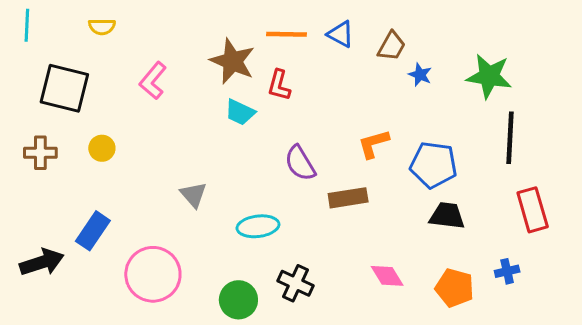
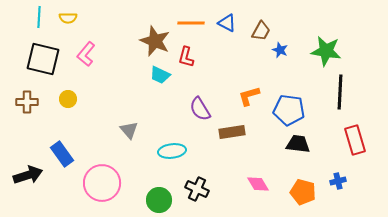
cyan line: (27, 25) -> (39, 17), moved
pink L-shape: (153, 81) -> (86, 54), moved
blue rectangle: (93, 231) -> (62, 154), turned -70

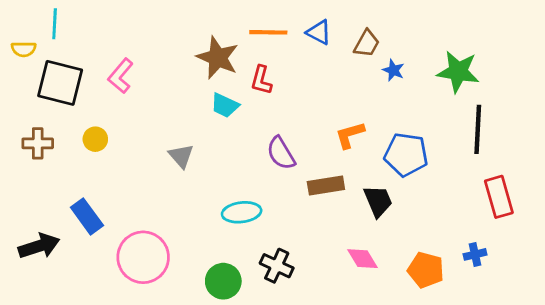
yellow semicircle: (68, 18) -> (24, 49), moved
gray triangle: (129, 130) -> (181, 156), moved
black trapezoid: (298, 144) -> (378, 201), moved, turned 60

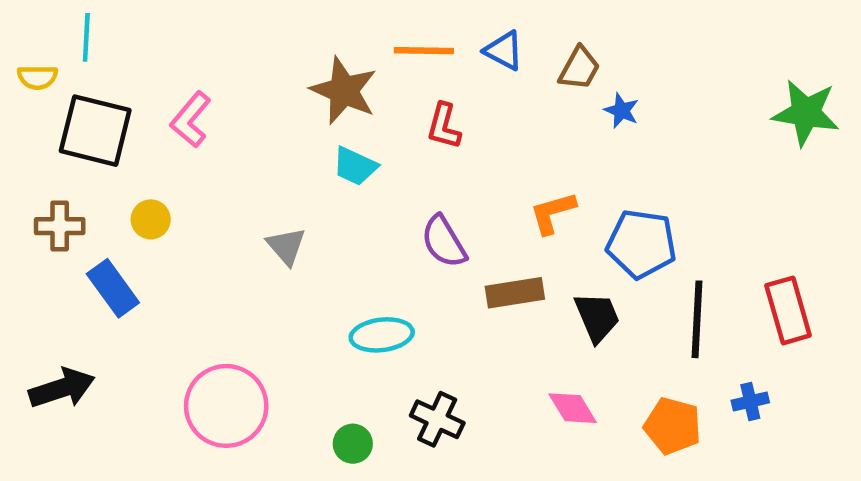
green star: (458, 72) -> (806, 113), moved
red L-shape: (261, 80) -> (444, 126), moved
black line: (478, 129) -> (697, 319), moved
blue rectangle: (87, 216) -> (113, 288), moved
green circle: (223, 281) -> (353, 444), size x0.7

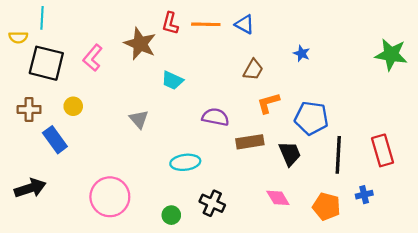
brown trapezoid: (579, 68) -> (253, 70), moved
brown star: (344, 91) -> (140, 44), moved
red L-shape: (444, 126) -> (170, 23), moved
purple semicircle: (444, 242) -> (215, 117), turned 132

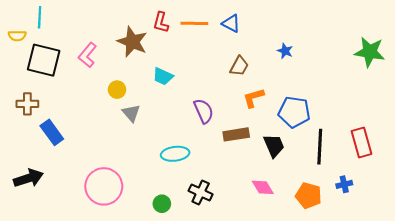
yellow circle: (73, 106) -> (117, 90), moved
purple semicircle: (215, 117) -> (204, 111), turned 55

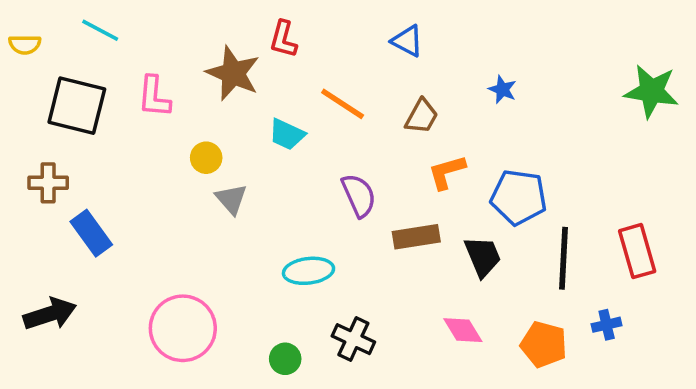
cyan line: (40, 17) -> (100, 30), moved, turned -65
orange line: (194, 23) -> (343, 104), moved, turned 32
yellow semicircle: (17, 36) -> (25, 45), moved
pink L-shape: (87, 55) -> (154, 97), turned -35

